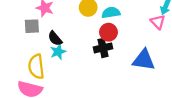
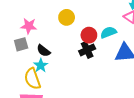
cyan semicircle: (111, 13) -> (108, 32), moved
cyan star: (58, 52) -> (41, 65), moved

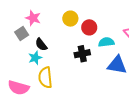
red circle: (89, 35) -> (89, 27), moved
gray square: (21, 44) -> (22, 33), turned -32
yellow semicircle: (32, 79) -> (45, 77), moved

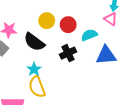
black semicircle: (41, 45) -> (34, 42), moved, size x1.5
cyan star: (35, 58) -> (34, 69), moved

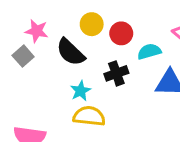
cyan star: (34, 69) -> (81, 91), moved
yellow semicircle: (37, 87) -> (89, 116), moved, turned 110

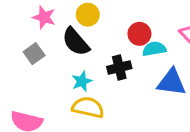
yellow circle: (92, 24) -> (88, 15), moved
red circle: (121, 33) -> (139, 34), moved
gray square: (23, 56) -> (34, 54), moved

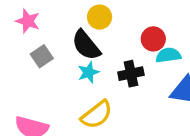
pink star: (44, 17) -> (28, 21), moved
cyan star: (82, 81) -> (88, 72), moved
yellow semicircle: (88, 107) -> (97, 115), turned 128

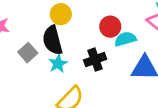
black semicircle: (86, 45) -> (53, 40), turned 32
gray square: (42, 56) -> (28, 53), moved

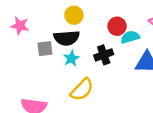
black semicircle: (53, 40) -> (67, 38), turned -80
gray square: (28, 53) -> (45, 49), turned 35

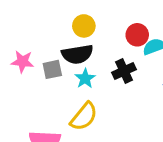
pink star: (20, 26) -> (22, 62), moved
yellow semicircle: (82, 90) -> (84, 117), moved

